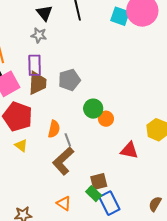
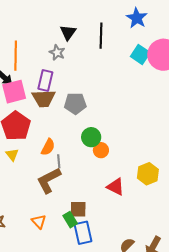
brown trapezoid: (37, 83) -> (44, 98), turned 70

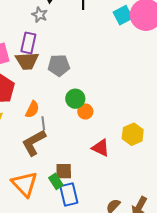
cyan square: (140, 54) -> (123, 15), turned 30
orange triangle: (39, 222) -> (25, 184), size x1.8

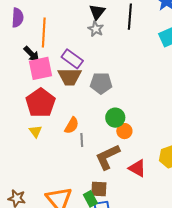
gray star: (40, 15) -> (96, 29), moved
purple rectangle: (28, 43) -> (72, 59), turned -70
brown L-shape: (34, 143) -> (108, 157), moved

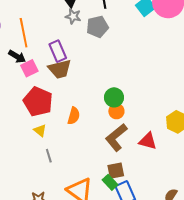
purple rectangle: (72, 59) -> (58, 51), turned 45
pink square: (41, 68) -> (29, 68), size x0.7
gray pentagon: (101, 83) -> (97, 27), moved
orange circle: (124, 131) -> (116, 111), moved
gray line: (82, 140) -> (49, 156), moved

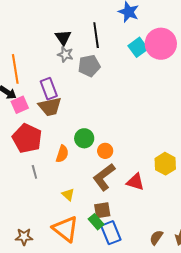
green circle: (114, 97) -> (84, 138), moved
yellow triangle: (40, 130) -> (68, 195), moved
gray line: (49, 156) -> (34, 172), moved

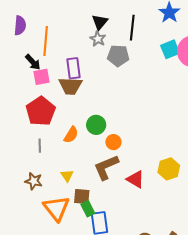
brown square: (102, 210) -> (82, 196), moved
brown star: (24, 237) -> (34, 181), moved

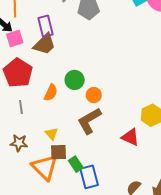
brown trapezoid: (70, 86) -> (44, 44), turned -40
red triangle: (135, 179) -> (130, 137), moved
brown square: (82, 196) -> (58, 152), moved

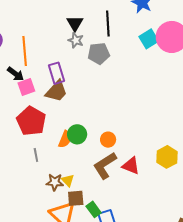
green circle: (75, 80) -> (77, 134), moved
red triangle: (130, 137) -> (131, 166), moved
brown star: (19, 143) -> (55, 182), moved

